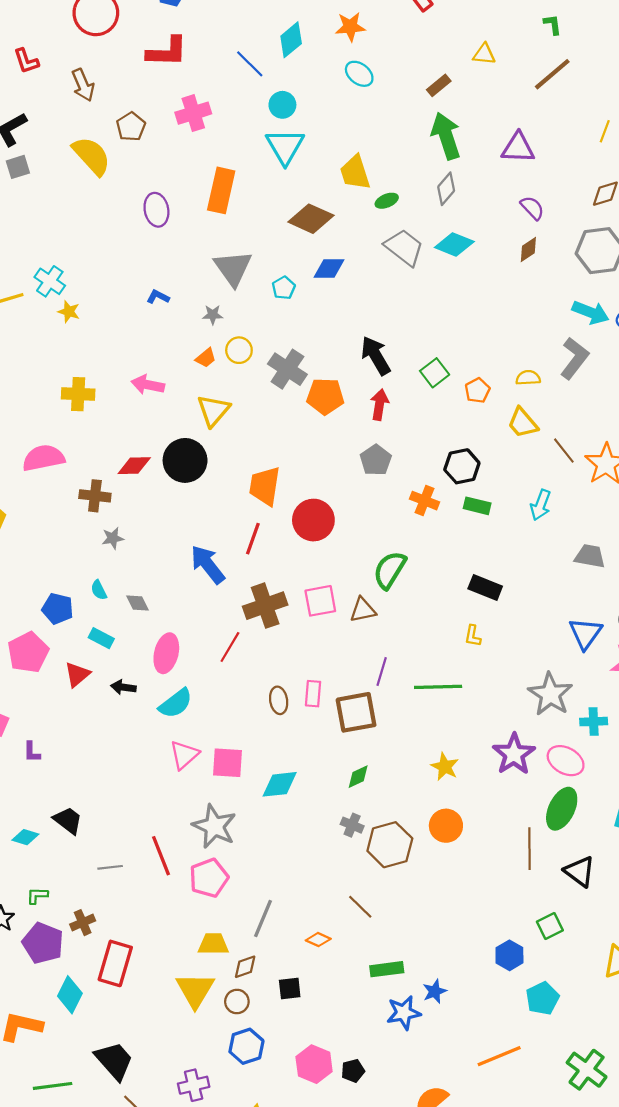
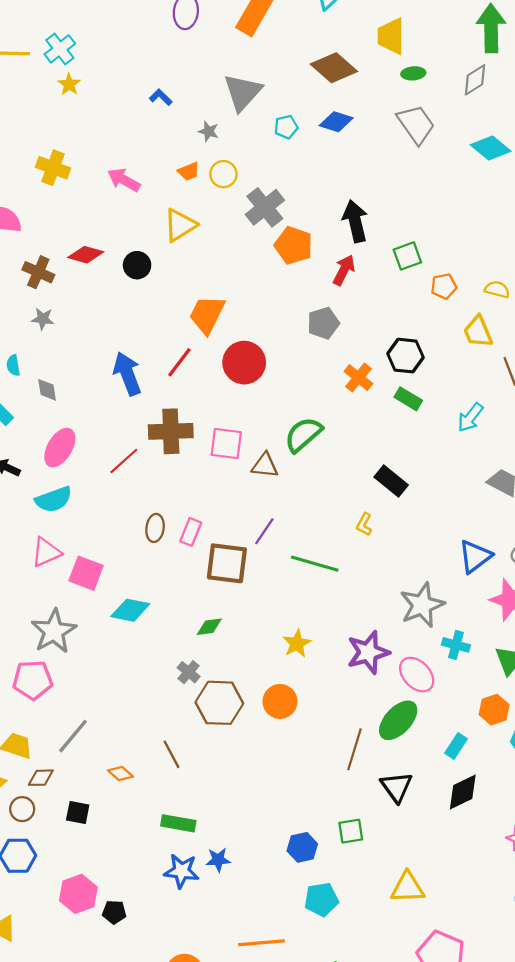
cyan diamond: (454, 244) -> (491, 148), moved
black circle: (185, 460) -> (137, 265), size x0.6

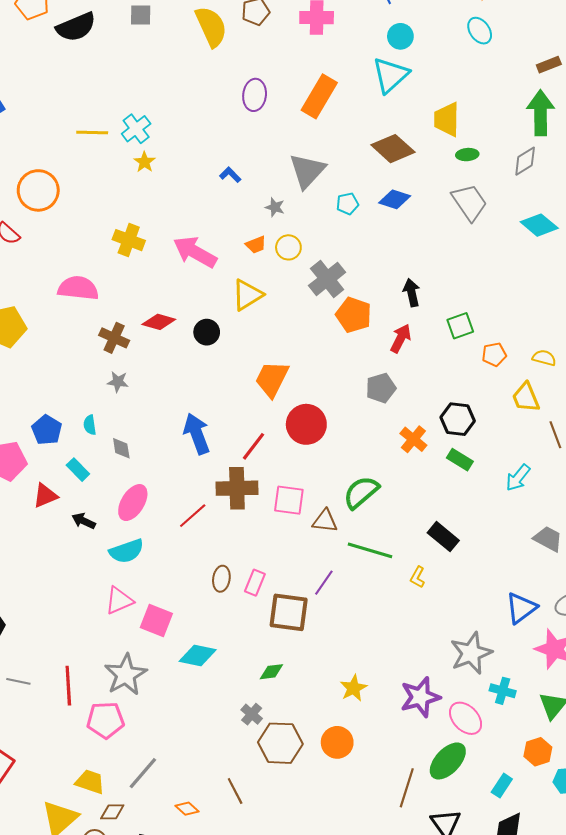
pink arrow: (124, 180) -> (195, 252), size x1.4
black arrow: (355, 221) -> (412, 293), size x0.7
red line: (179, 362) -> (254, 446), moved
green line: (315, 564) -> (370, 550), moved

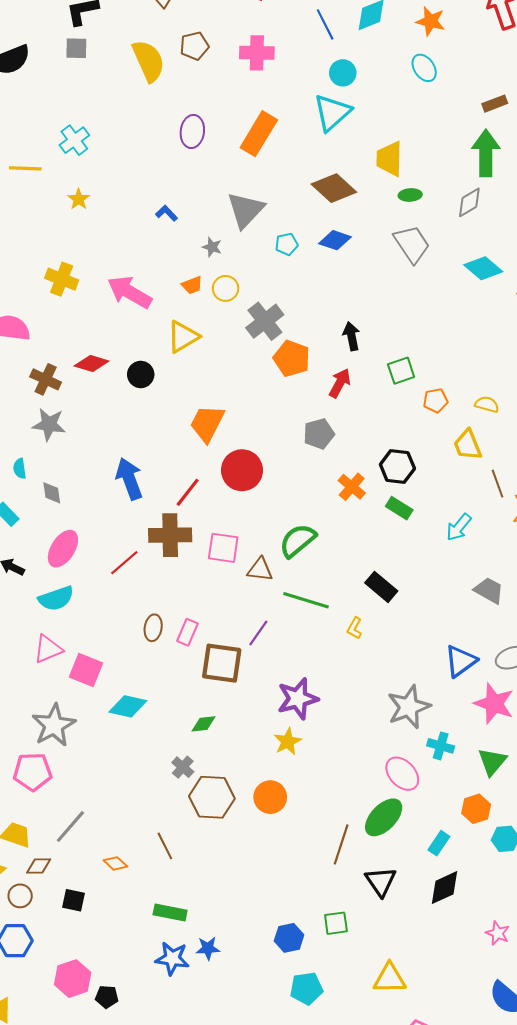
cyan cross: (136, 129) -> (74, 140), moved
gray star: (118, 382) -> (49, 424), size x1.5
purple star: (420, 697) -> (298, 699), moved

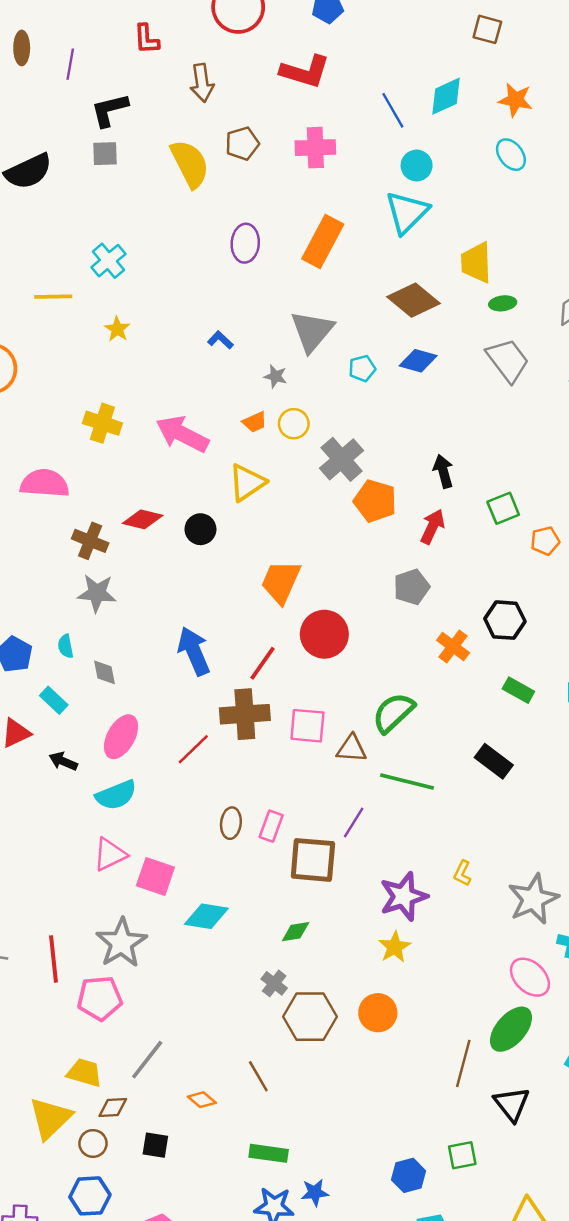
green rectangle: (399, 508) -> (518, 690), moved
yellow L-shape: (355, 628) -> (462, 873), moved

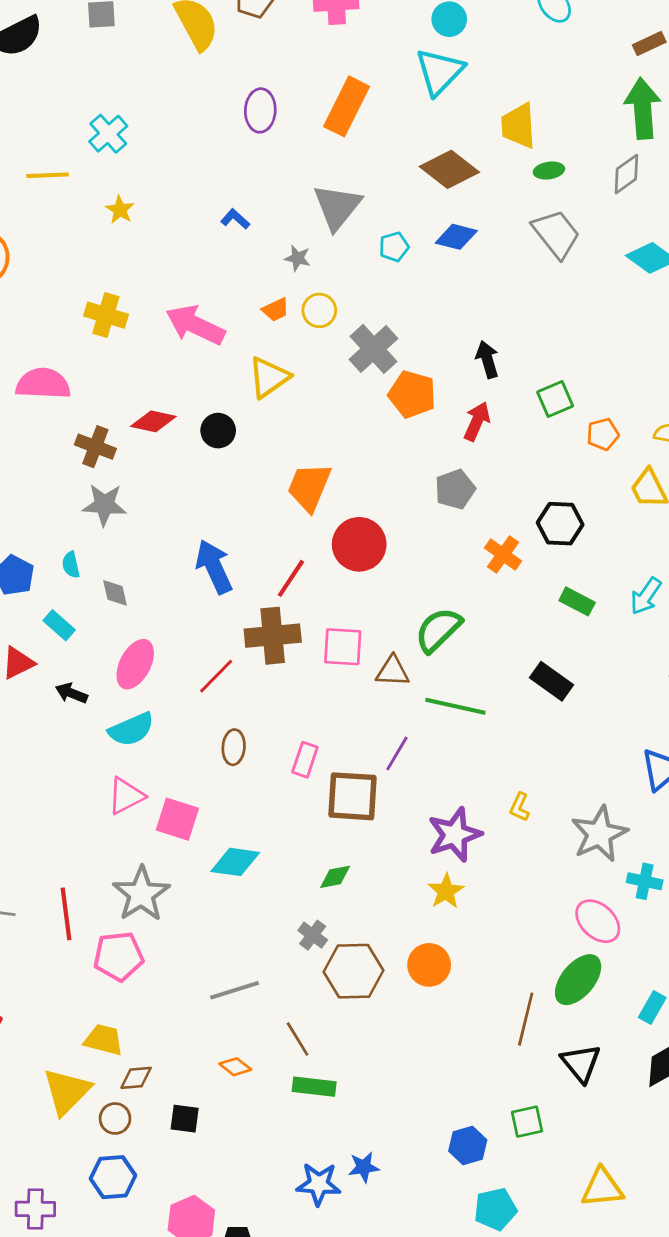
brown ellipse: (231, 823) -> (234, 747), moved
gray line: (147, 1060) -> (235, 990), moved, turned 36
green rectangle: (269, 1153) -> (314, 1087), moved

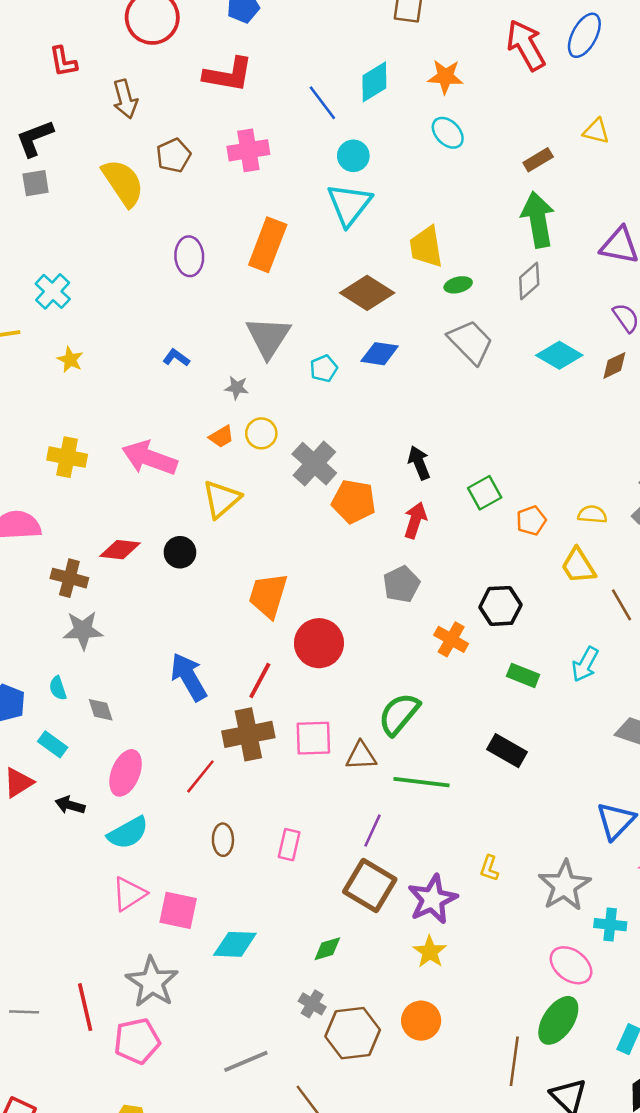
brown square: (353, 796) -> (370, 886), moved, turned 33

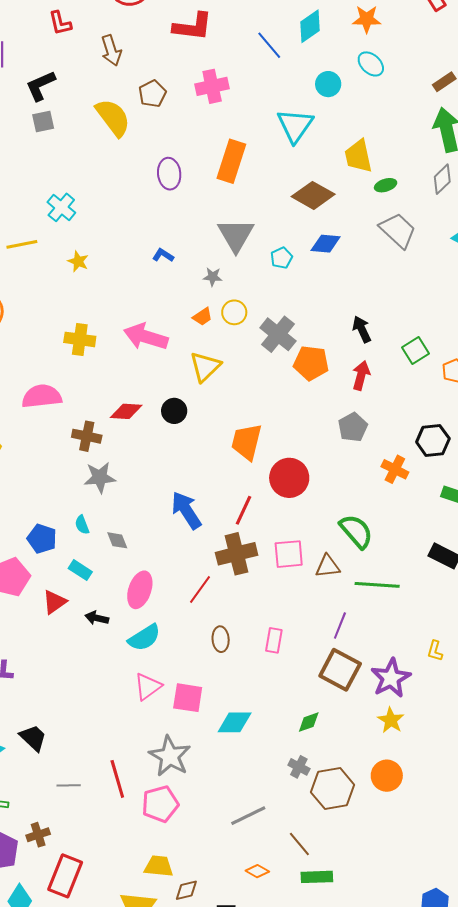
cyan circle: (353, 156) -> (328, 84), moved
green semicircle: (399, 714) -> (356, 531), turned 102

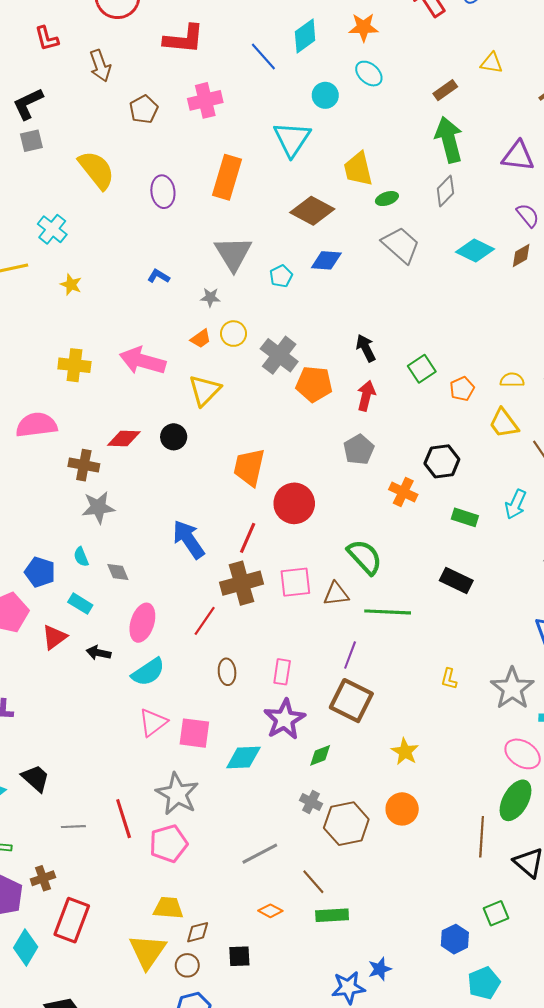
yellow semicircle: (113, 118) -> (96, 170), moved
purple star: (391, 678) -> (285, 719), moved

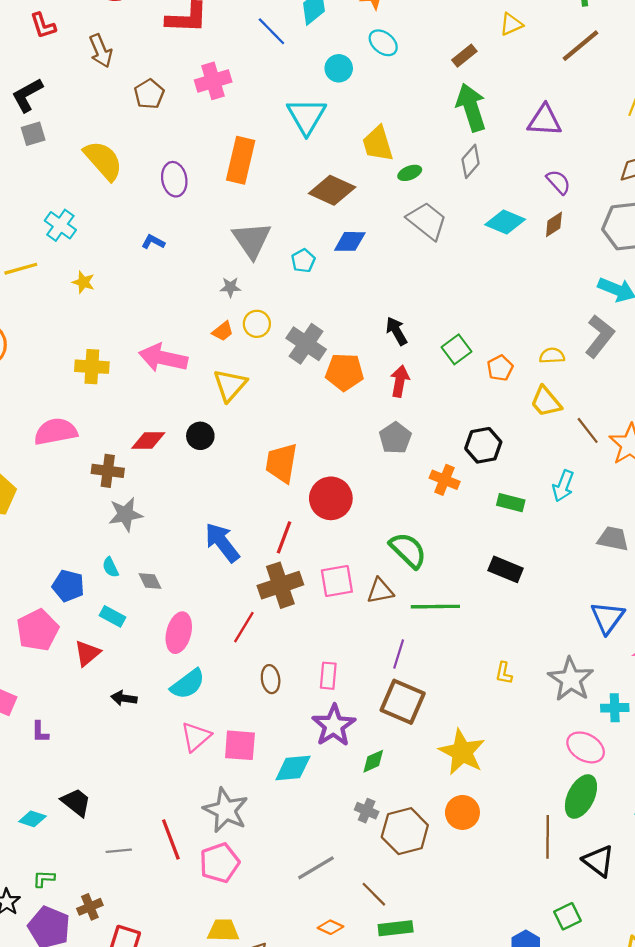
yellow triangle: (492, 63) -> (511, 24), turned -30
blue L-shape: (158, 276) -> (153, 242), moved
black arrow: (98, 653) -> (124, 698), moved
yellow star: (405, 752) -> (462, 752), size x1.6

